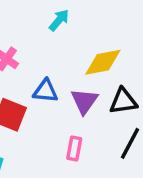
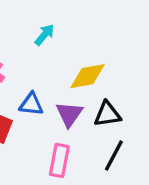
pink rectangle: (74, 148) -> (59, 160), size x1.4

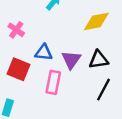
yellow diamond: (87, 76) -> (96, 21), moved
pink rectangle: (59, 160) -> (53, 82), moved

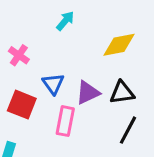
blue triangle: (44, 53) -> (53, 84), turned 48
purple triangle: (71, 60) -> (88, 93), turned 30

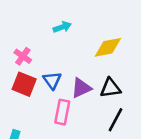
cyan arrow: (65, 21) -> (62, 27), turned 30
red square: (22, 105) -> (24, 84), moved

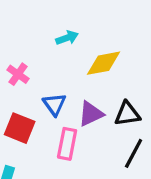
yellow diamond: (108, 47) -> (103, 63), moved
red square: (24, 84) -> (20, 128), moved

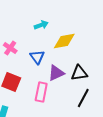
blue triangle: (54, 104) -> (37, 57), moved

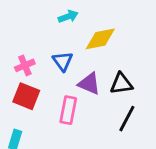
pink cross: (10, 48) -> (25, 65), moved, turned 32
purple triangle: (56, 73) -> (89, 84), turned 48

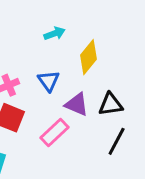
yellow diamond: (100, 39) -> (89, 57), turned -40
pink rectangle: (68, 110) -> (55, 132), turned 36

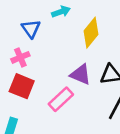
blue triangle: (49, 81) -> (31, 29), moved

